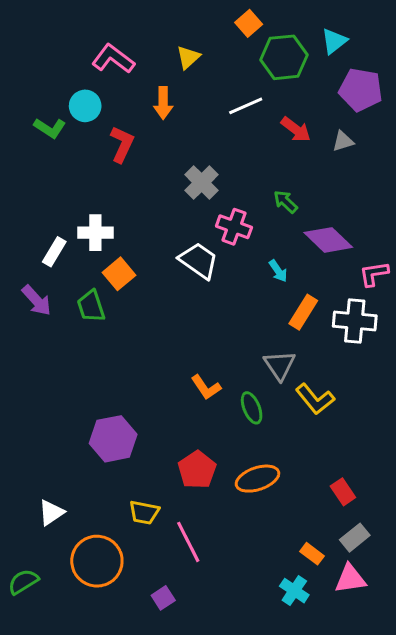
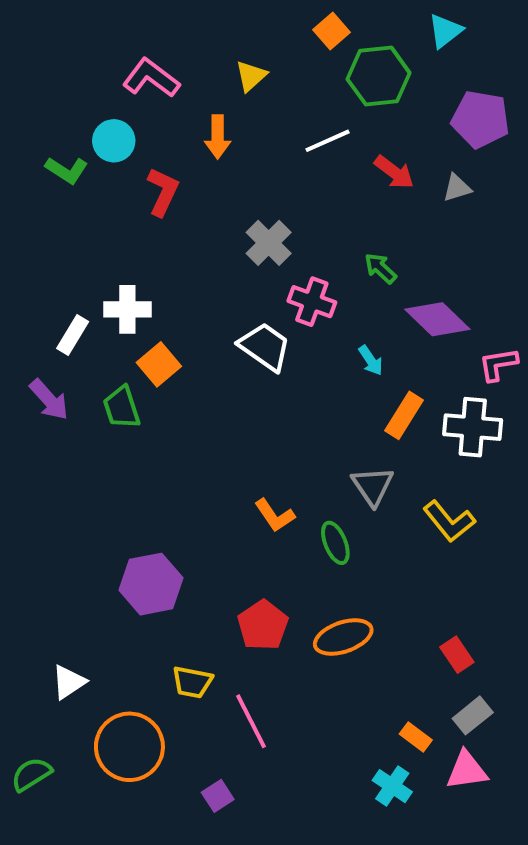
cyan triangle: (334, 41) -> (445, 31), moved
yellow L-shape: (315, 399) -> (449, 521), moved

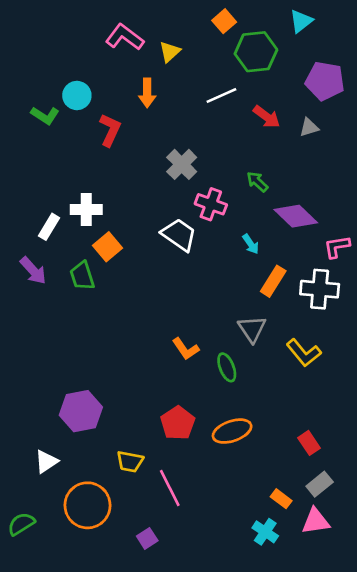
pink L-shape: (151, 78) -> (125, 37), moved
purple hexagon: (151, 584) -> (81, 411), moved

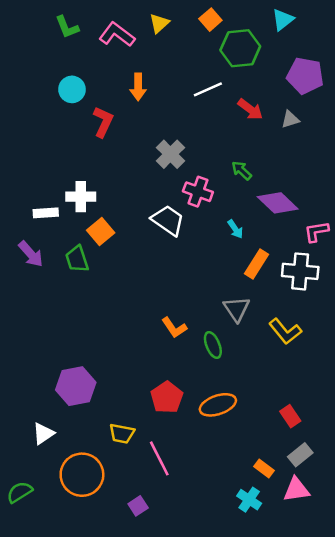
yellow triangle: (170, 52) -> (159, 23), moved
green L-shape: (45, 115) -> (67, 27), moved, turned 35
white rectangle: (49, 227) -> (46, 213), turned 55

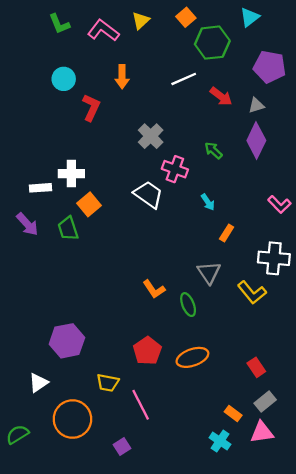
purple diamond: (278, 203) -> (256, 141), moved, turned 72
pink L-shape: (316, 232) -> (279, 204), turned -125
orange rectangle: (257, 264) -> (227, 233), size x0.7
white cross: (300, 271) -> (274, 258), moved

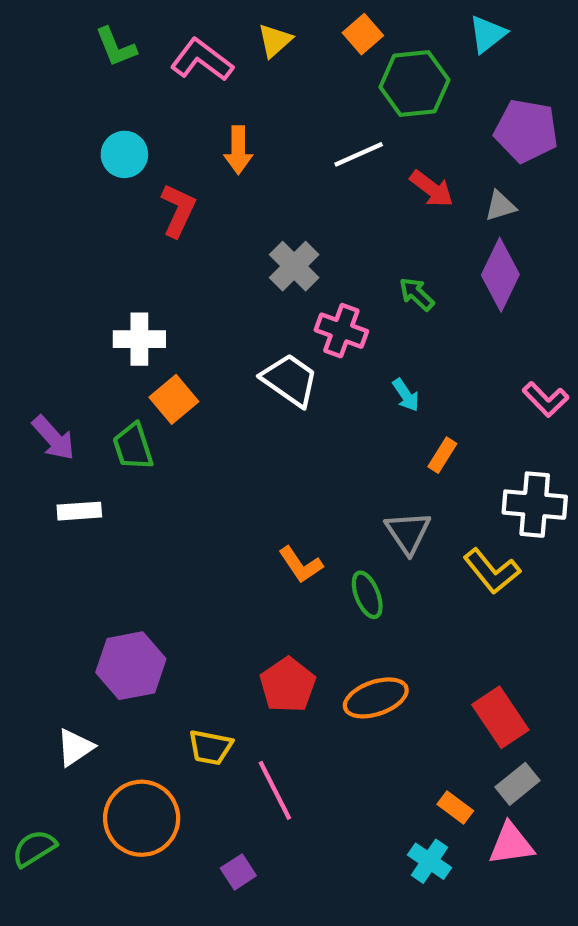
white rectangle: (41, 188) -> (79, 511), moved
red rectangle: (256, 367) -> (500, 717), size x1.5

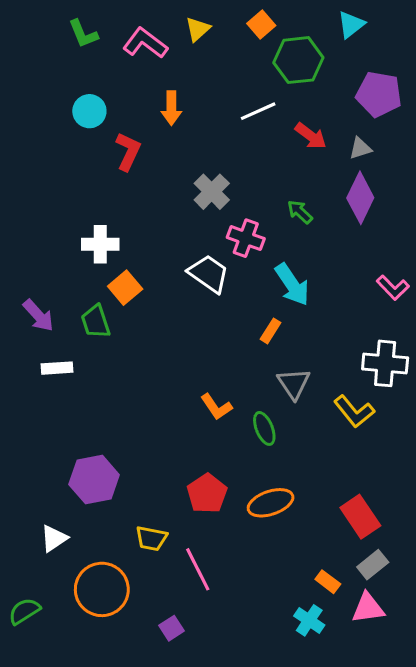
cyan arrow: (406, 395) -> (292, 285), size x1.8
orange rectangle: (442, 455) -> (271, 331), moved

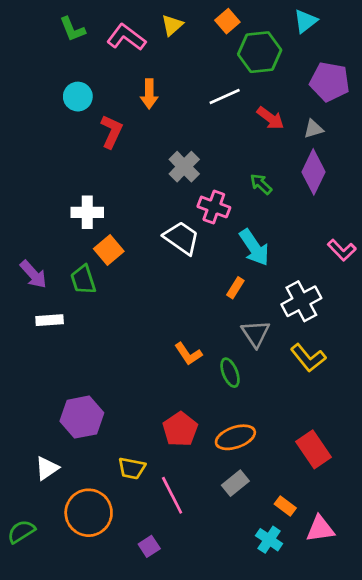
white cross: (385, 363) -> (301, 301), moved, turned -33
gray rectangle: (373, 565) -> (235, 483), moved

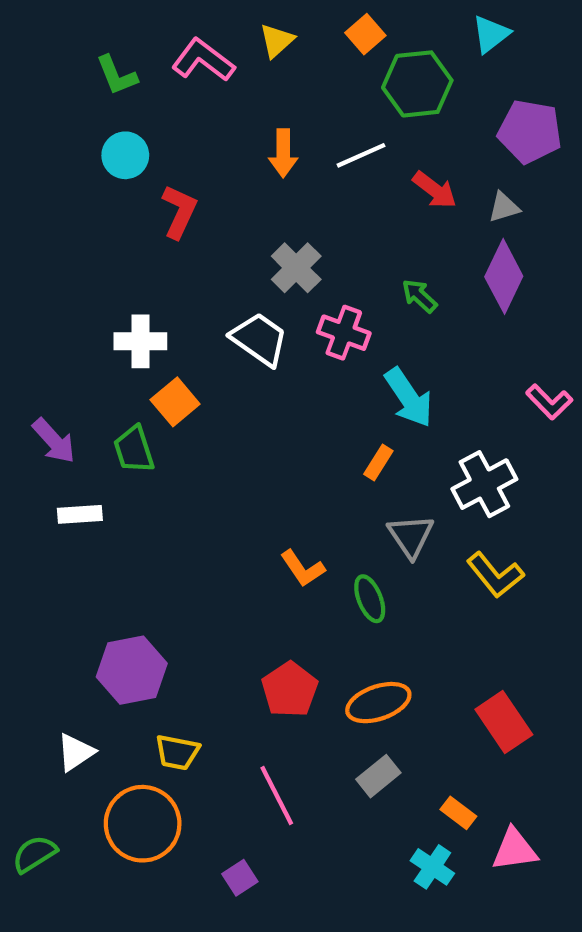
green L-shape: (72, 29) -> (117, 75), moved
orange arrow: (149, 94) -> (283, 153), moved
white trapezoid: (182, 238) -> (259, 339), moved
yellow trapezoid: (132, 468) -> (177, 752), moved

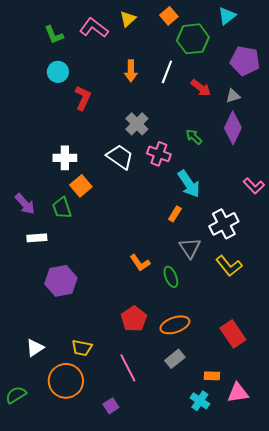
white line: (361, 155) -> (167, 72), turned -45
purple hexagon: (132, 670) -> (61, 281), moved
orange rectangle: (458, 813) -> (212, 376), turned -35

